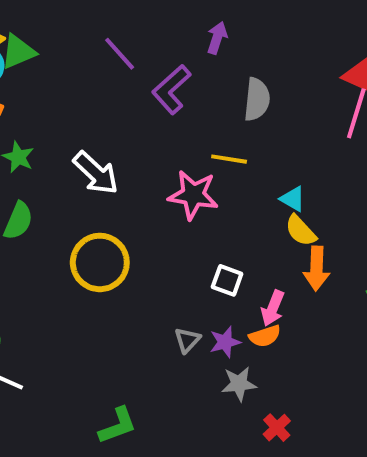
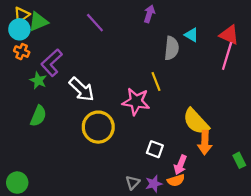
purple L-shape: (171, 89) -> (52, 63), moved
yellow line: (229, 159) -> (156, 82), turned 60
cyan triangle: (293, 199) -> (192, 35), moved
yellow semicircle: (301, 231) -> (196, 121), size x1.5
yellow circle: (100, 262) -> (98, 127), moved

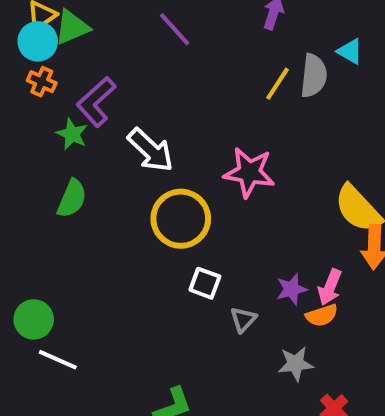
yellow line: (156, 82) -> (277, 84), moved, turned 54
white square: (155, 149) -> (205, 283), moved
purple star: (154, 184) -> (292, 289), moved

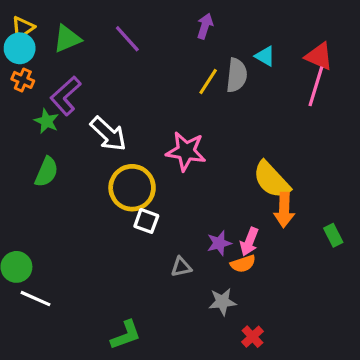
green triangle: (72, 27) -> (67, 39), moved
white square: (205, 283) -> (146, 221), moved
gray triangle: (243, 319) -> (181, 267), turned 35

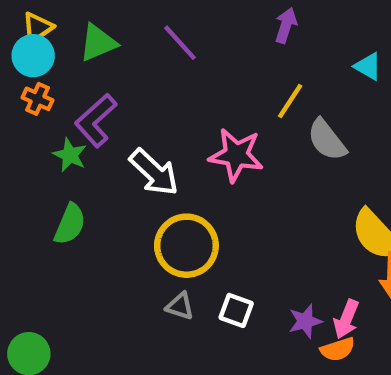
gray semicircle: (237, 75) -> (327, 140), moved, turned 136
pink star: (186, 151) -> (236, 155), moved
white square: (146, 221) -> (236, 310), moved
gray triangle: (181, 267) -> (180, 306), moved, turned 30

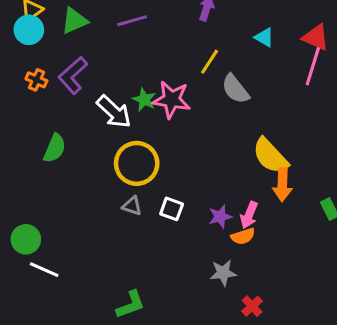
purple line: (180, 43) -> (132, 21), turned -64
orange cross: (37, 99) -> (36, 80), moved
green star: (70, 155) -> (144, 100), moved

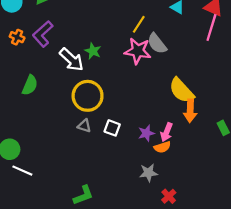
pink star: (172, 100) -> (138, 51), moved

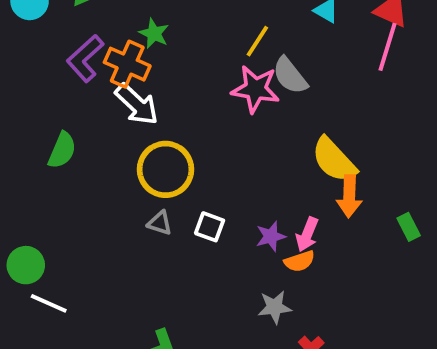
orange cross: (17, 37) -> (127, 64), moved, size x1.6
green star: (93, 51) -> (154, 33), moved

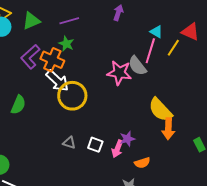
yellow line: (257, 41) -> (173, 48), moved
pink line: (388, 47) -> (150, 51), moved
yellow circle: (165, 169) -> (72, 96), moved
pink arrow: (307, 234) -> (117, 149), moved
purple star: (271, 236) -> (127, 139), moved

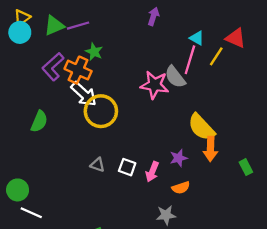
purple line: (69, 21) -> (78, 26), moved
purple star: (127, 139) -> (179, 158), moved

